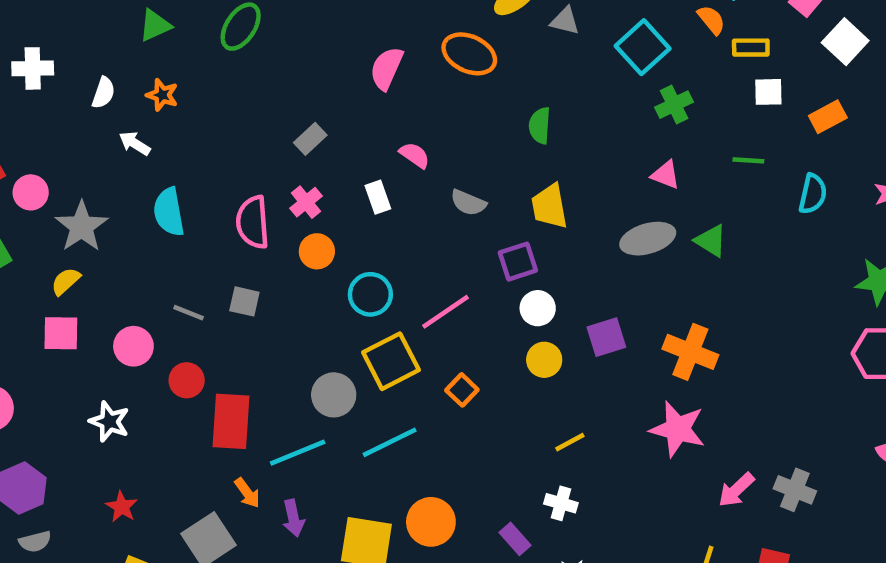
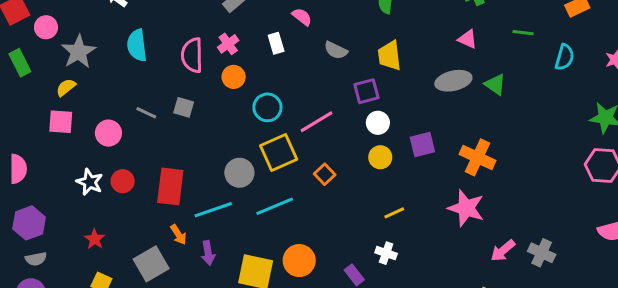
red circle: (187, 380) -> (123, 181), moved

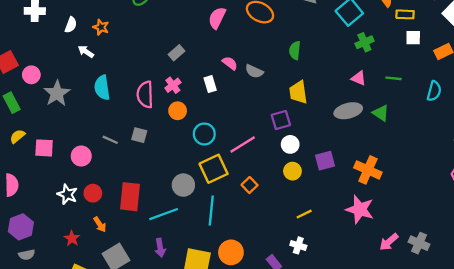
green line: (523, 33) -> (393, 78), moved
gray semicircle: (336, 50) -> (254, 71), moved
yellow semicircle: (66, 87) -> (17, 136), moved
cyan line: (275, 206) -> (211, 211), turned -60
orange arrow: (178, 234) -> (100, 225), moved

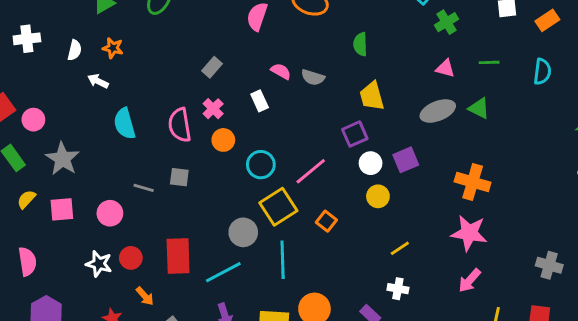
gray star: (57, 93) -> (62, 159), moved
purple square: (325, 161) -> (406, 160), moved
pink arrow: (389, 242) -> (470, 280), moved

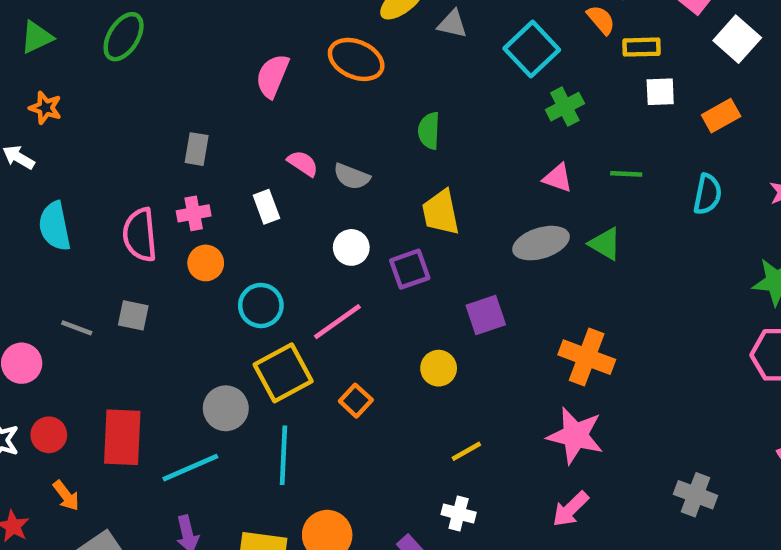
gray rectangle: (212, 67) -> (197, 149), turned -36
pink cross: (213, 109) -> (194, 213), turned 30
white circle: (371, 163) -> (351, 247), moved

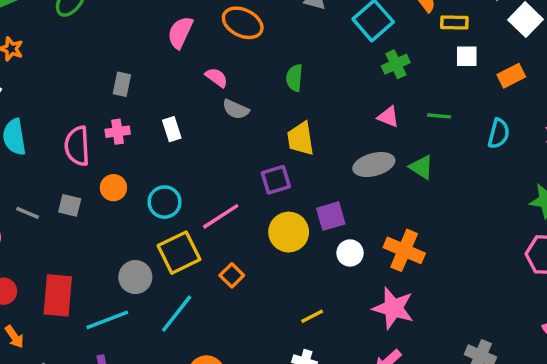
pink semicircle: (303, 163) -> (217, 77), moved
white circle: (351, 247) -> (350, 253), moved
orange circle: (206, 263) -> (113, 188), moved
yellow circle: (439, 368) -> (289, 232), moved, size x1.5
cyan line: (283, 455) -> (177, 314), turned 33

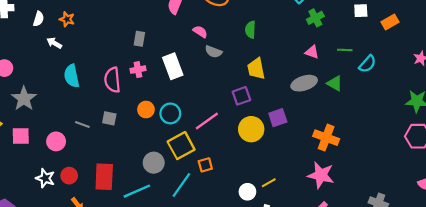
white rectangle: (172, 129) -> (173, 66), size x1.6
cyan semicircle: (499, 134) -> (367, 64), moved, turned 30
orange circle: (113, 188) -> (146, 110), moved
white circle: (350, 253) -> (247, 192), moved
orange square: (232, 275) -> (205, 165), moved, turned 32

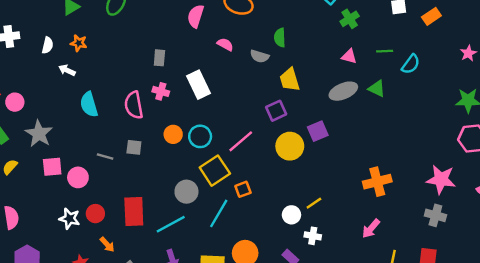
gray semicircle: (213, 52) -> (260, 56), moved
pink cross: (138, 70) -> (161, 91), turned 32
pink square: (21, 136) -> (52, 167), moved
orange cross: (326, 138) -> (377, 182), moved, turned -30
pink star: (321, 175) -> (441, 179), moved

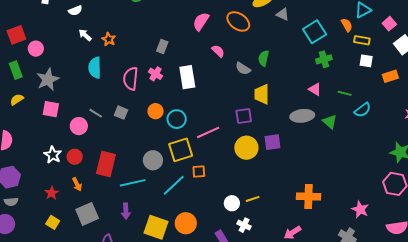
orange star: (79, 43) -> (109, 39), moved
white semicircle: (48, 45) -> (75, 11), turned 40
pink circle: (78, 177) -> (79, 126), moved
pink star: (441, 179) -> (360, 209), size x0.7

